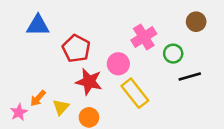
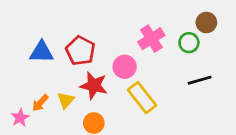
blue triangle: (38, 26) -> (42, 52), moved
green circle: (173, 54) -> (189, 43), moved
yellow triangle: (61, 107) -> (66, 100), moved

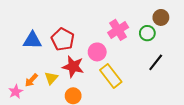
black line: (200, 80) -> (156, 62), turned -36

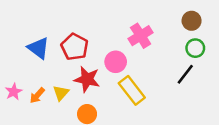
green circle: (147, 33) -> (195, 48), moved
blue triangle: (32, 40) -> (39, 48), turned 36
pink star: (16, 92) -> (14, 92), moved

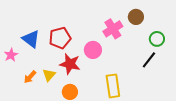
brown circle: (192, 21) -> (136, 17), moved
red pentagon: (75, 47) -> (60, 38), turned 30
yellow rectangle: (132, 90) -> (113, 86), moved, turned 30
pink star: (14, 92) -> (11, 55), moved

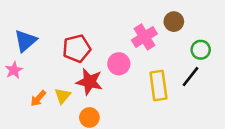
blue triangle: (31, 39) -> (25, 41), moved, turned 42
yellow rectangle: (113, 86) -> (158, 86), moved

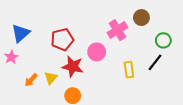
yellow rectangle: (158, 86) -> (129, 70), size x0.7

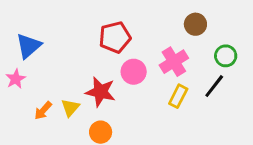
pink cross: (117, 30) -> (174, 62), moved
red pentagon: (62, 39) -> (115, 37), moved
yellow rectangle: (129, 70) -> (178, 96), turned 35

